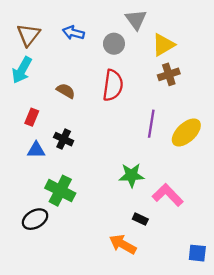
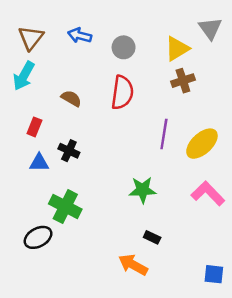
gray triangle: (136, 20) -> (210, 28), moved
pink L-shape: (168, 195) -> (208, 193), moved

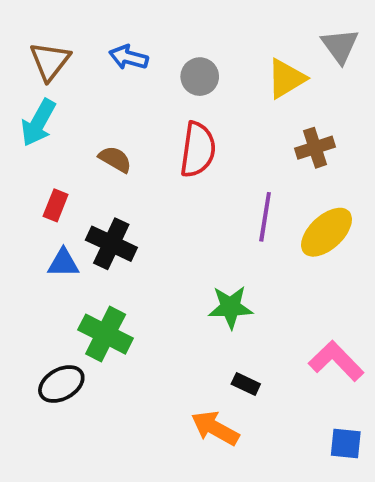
brown cross: (183, 81) -> (315, 148), moved
black cross: (69, 151) -> (111, 244), size x1.4
pink L-shape: (208, 193) -> (336, 361), moved

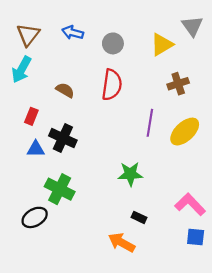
blue square: (346, 444) -> (196, 237), moved

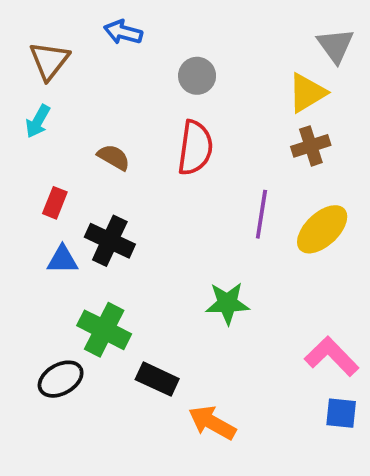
blue arrow: (73, 33) -> (123, 32), moved
yellow triangle: (162, 45) -> (307, 93), moved
cyan arrow: (22, 70) -> (38, 121), size x0.7
black rectangle: (139, 217) -> (157, 379), moved, size x1.5

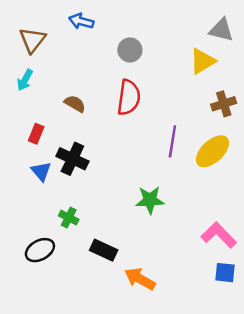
gray triangle: (335, 45) -> (221, 30), turned -40
brown cross: (311, 146) -> (224, 104), moved
blue triangle: (62, 260) -> (41, 171), turned 50
green cross: (104, 330) -> (69, 218), size x0.6

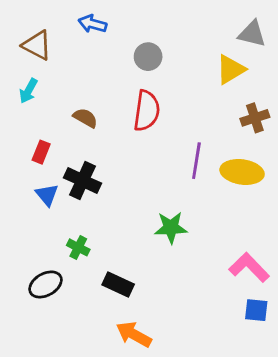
brown triangle: (32, 40) -> (37, 45), turned -40
yellow ellipse: (212, 151) -> (242, 172), turned 51
orange arrow: (140, 279) -> (134, 334), moved

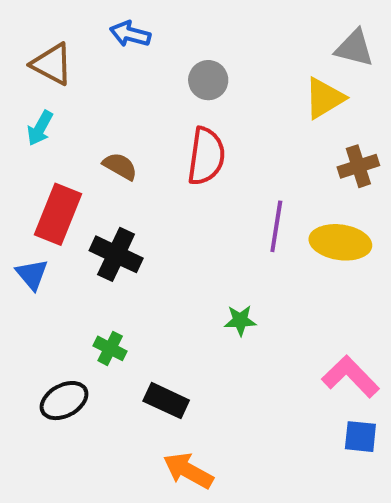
red rectangle: (41, 152) -> (58, 214), size x1.8
blue triangle: (47, 195) -> (32, 274), moved
green star: (171, 228) -> (240, 320), size x0.7

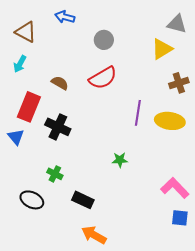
red semicircle: (206, 156) -> (103, 78), turned 52
black ellipse: (64, 401) -> (32, 200), turned 55

